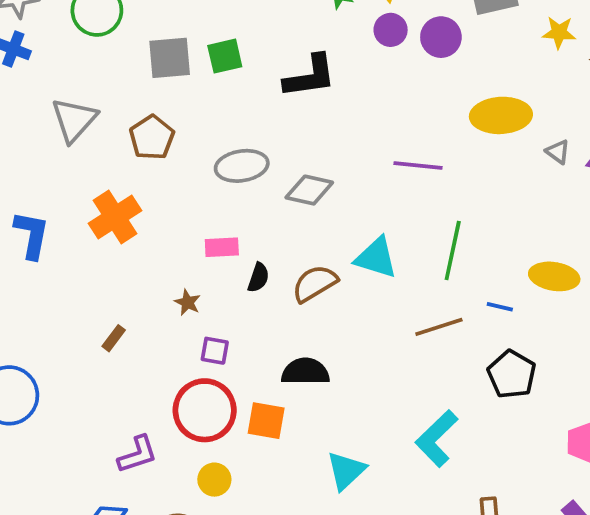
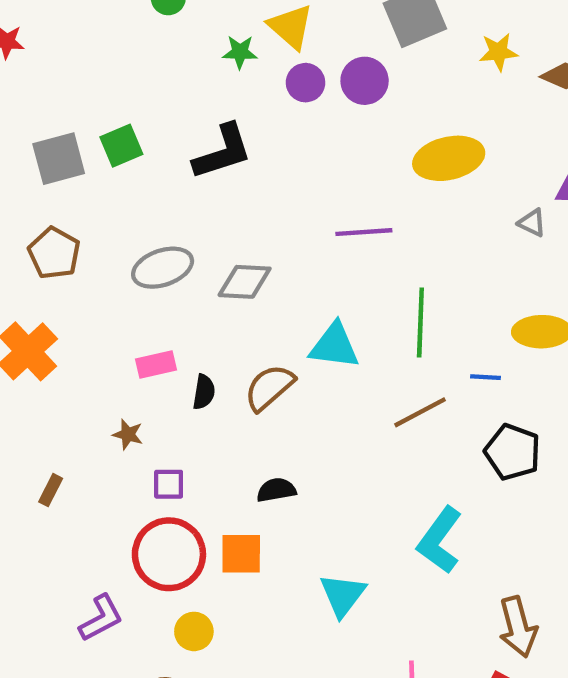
gray triangle: (558, 152) -> (532, 223), moved
black semicircle: (305, 372) -> (276, 490), size x0.7

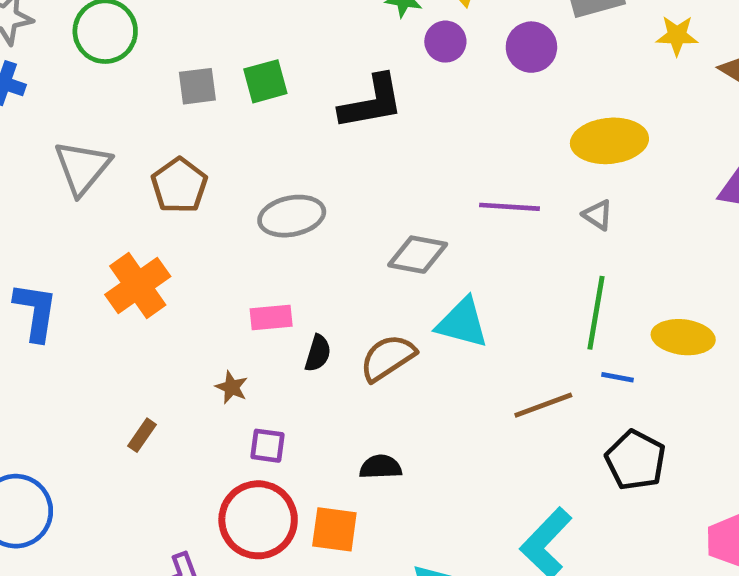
purple circle: (306, 83) -> (445, 42), moved
gray square: (59, 159) -> (197, 86), size x0.7
gray triangle: (532, 223) -> (598, 215), moved
gray diamond: (245, 282) -> (418, 255), moved
green line: (420, 322) -> (596, 313), moved

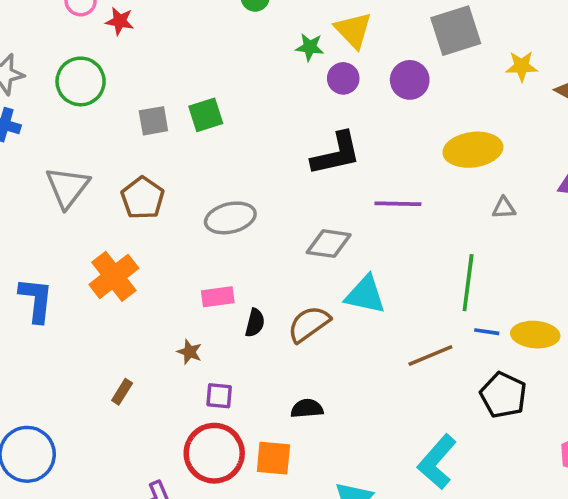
black L-shape: (371, 102) -> (336, 154), moved
gray triangle: (598, 215) -> (504, 208), moved, turned -35
yellow ellipse: (683, 337) -> (535, 335), moved

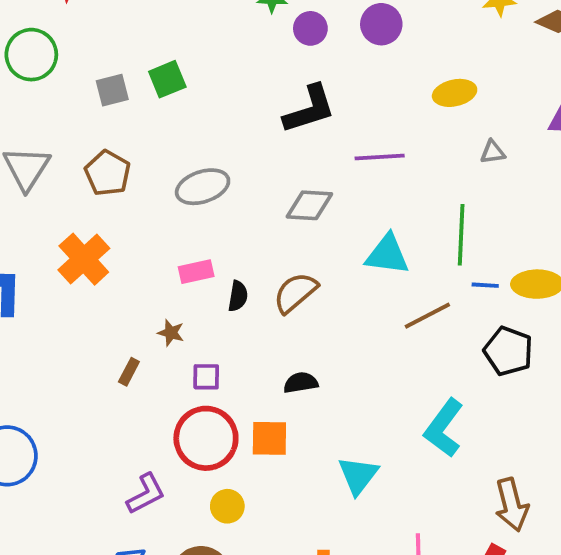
yellow ellipse: (473, 150) -> (455, 93), size x0.7
cyan triangle: (365, 295) -> (387, 255), moved
brown rectangle: (122, 392) -> (129, 372), moved

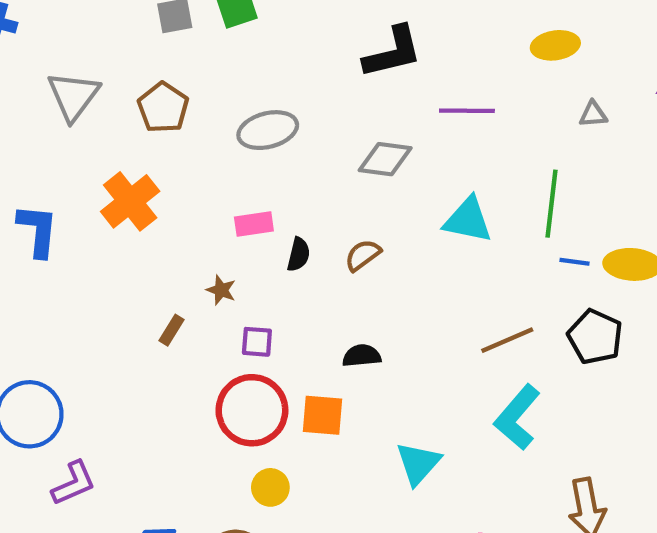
brown semicircle: (295, 293) -> (363, 255), size x0.7
brown line: (427, 316) -> (507, 340), moved
purple L-shape: (146, 494) -> (74, 483), moved

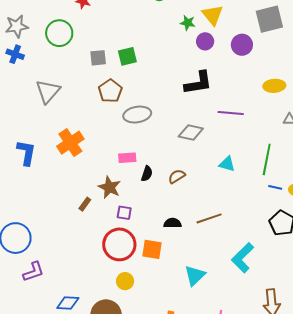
brown pentagon: (163, 108) -> (110, 91), moved
cyan triangle: (468, 220) -> (227, 164), size x0.7
brown star: (221, 290) -> (109, 187), size x1.6
brown line: (507, 340) -> (209, 218), moved

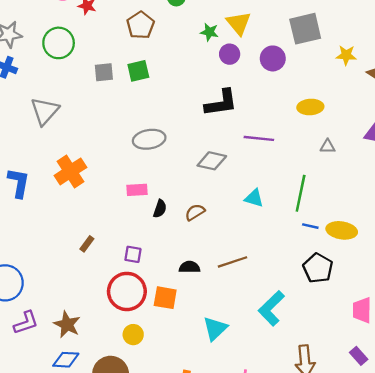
brown pentagon: (110, 91) -> (140, 25), moved
brown star: (109, 187) -> (67, 324), moved

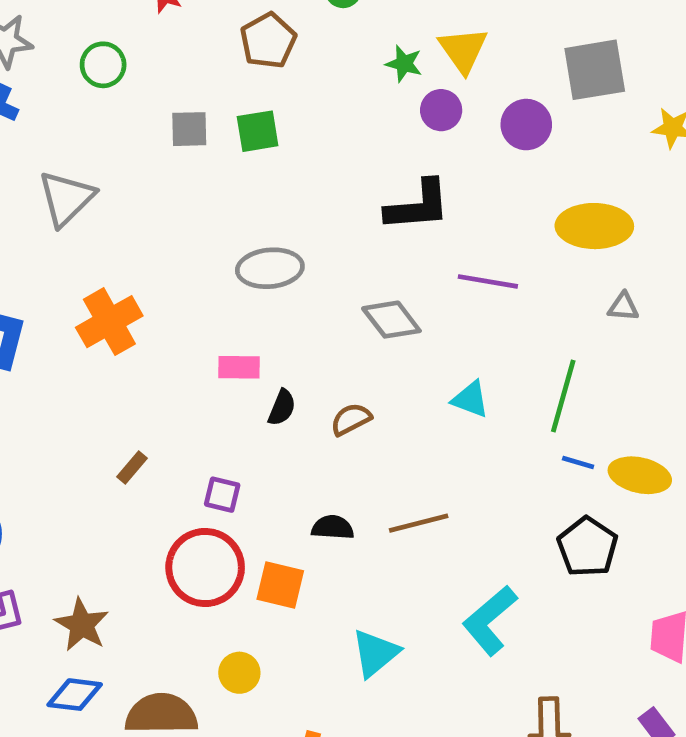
green circle: (59, 43) -> (103, 65), size x0.7
yellow ellipse: (310, 107) -> (594, 226), size x1.4
gray diamond: (212, 161) -> (391, 320), turned 36
yellow circle: (133, 335) -> (239, 673), moved

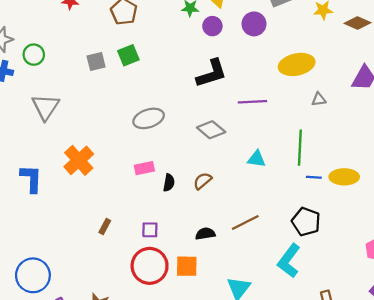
green circle: (103, 65) -> (34, 55), moved
black pentagon: (587, 547) -> (306, 222), moved

